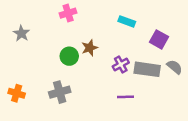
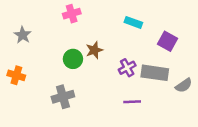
gray semicircle: (175, 67) -> (184, 85), moved, turned 105
orange cross: (17, 93) -> (16, 75), moved

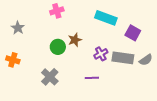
cyan rectangle: (133, 22) -> (106, 18), size x1.5
gray semicircle: (184, 85) -> (146, 60), moved
gray cross: (63, 97) -> (50, 77), turned -30
purple line: (132, 102) -> (92, 78), moved

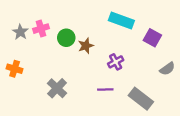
pink cross: (57, 11) -> (41, 29), moved
green circle: (58, 47) -> (66, 38), moved
gray rectangle: (123, 58) -> (141, 99), moved, turned 30

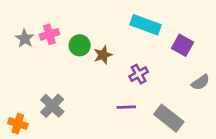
orange cross: (15, 69) -> (18, 124), moved
gray cross: (57, 88) -> (52, 106), moved

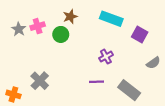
brown star: (103, 55) -> (70, 17), moved

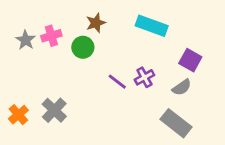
purple square: (140, 34) -> (190, 60), moved
gray semicircle: (153, 63) -> (182, 87), moved
purple line: (97, 82) -> (117, 82), moved, turned 40
orange cross: (13, 94) -> (18, 115), moved, turned 32

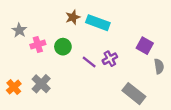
cyan rectangle: (152, 26) -> (98, 23), moved
pink cross: (51, 36) -> (38, 44), moved
green circle: (83, 47) -> (63, 47), moved
gray semicircle: (182, 87) -> (159, 66), moved, turned -64

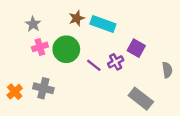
gray star: (19, 30) -> (33, 24), moved
purple square: (145, 46) -> (136, 48), moved
green circle: (63, 47) -> (66, 49), size x1.5
gray cross: (41, 84) -> (43, 88), turned -30

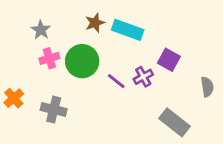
orange cross: (15, 92) -> (14, 98), moved

